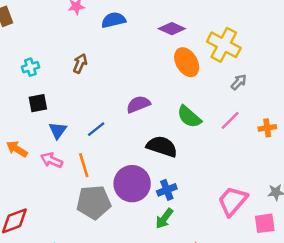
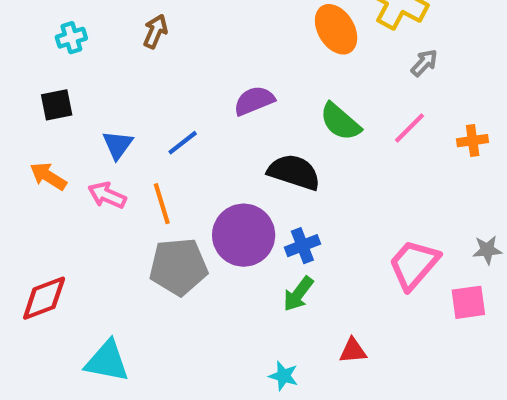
black square: (38, 103) -> (57, 105), moved

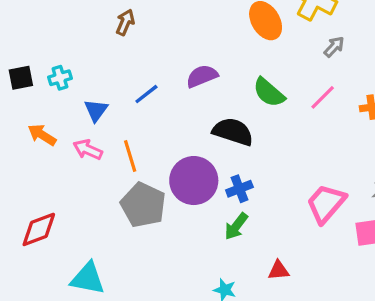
cyan cross: (71, 38) -> (60, 78), moved
black square: (57, 105) -> (21, 78), moved
blue line: (183, 143) -> (146, 94), moved
gray pentagon: (178, 267) -> (143, 205), turned 30

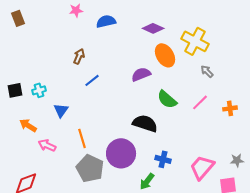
gray arrow: (334, 47) -> (207, 71), turned -88
purple semicircle: (202, 76) -> (141, 74), moved
blue line: (146, 94) -> (92, 80), moved
pink arrow: (88, 150) -> (47, 145), moved
blue cross: (239, 189) -> (163, 159), moved, turned 35

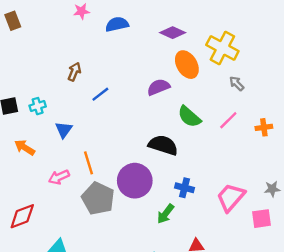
brown arrow: (79, 56) -> (74, 72), moved
pink arrow: (47, 145) -> (59, 177), moved, turned -48

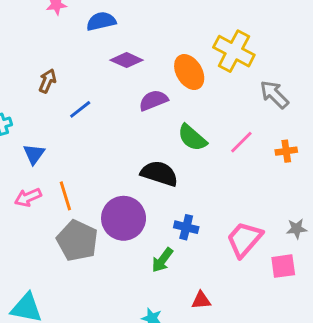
purple diamond: (173, 33) -> (127, 60), moved
gray arrow: (237, 84) -> (274, 94), moved, size x1.5
pink arrow: (59, 177) -> (28, 197), moved

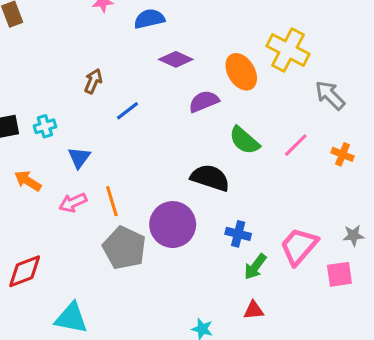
orange cross: (286, 151) -> (343, 154), turned 30
green arrow: (162, 260) -> (255, 267), moved

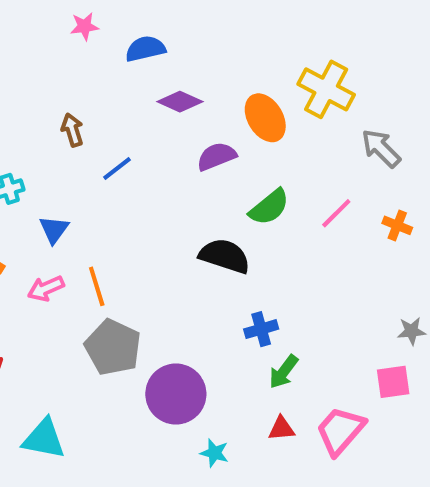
brown arrow: (93, 81) -> (72, 130), turned -40
green semicircle: (244, 140) -> (269, 207), turned -80
purple circle: (173, 225) -> (176, 394), moved
blue cross: (238, 234) -> (261, 329), turned -30
pink trapezoid: (299, 246) -> (340, 431), moved

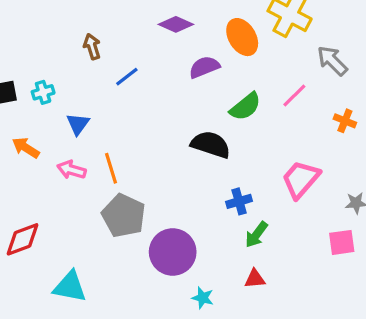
pink line: (336, 213) -> (294, 96), moved
pink arrow: (46, 288) -> (72, 170), turned 40
pink trapezoid: (340, 431) -> (301, 179), moved

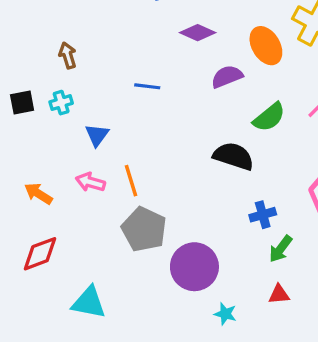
brown arrow: (92, 47) -> (68, 55), moved
blue line: (127, 77) -> (147, 86), turned 45
orange arrow: (26, 148) -> (38, 194), moved

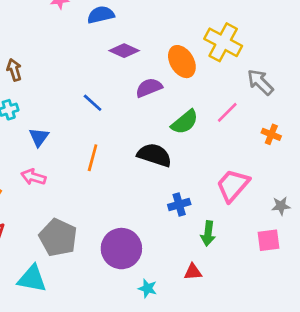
blue line: (147, 86) -> (93, 103), moved, turned 35
orange line: (131, 181) -> (93, 158), moved, turned 32
gray pentagon: (144, 229) -> (58, 238), moved
green arrow: (281, 249) -> (208, 233), moved, turned -30

